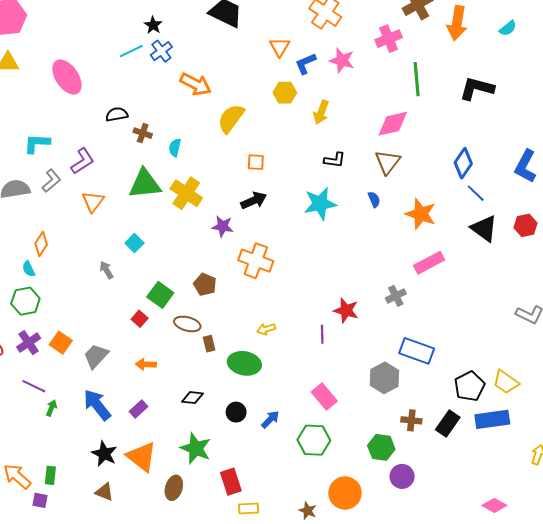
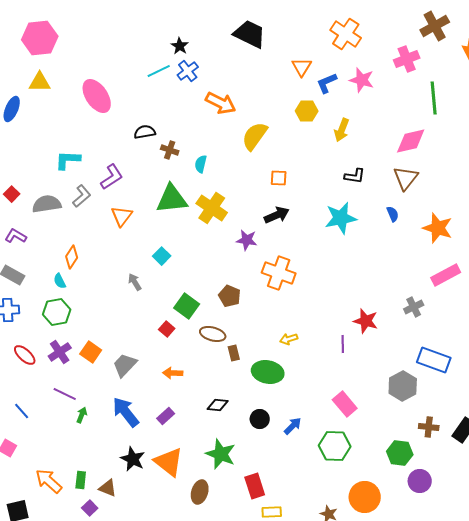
brown triangle: (104, 492) -> (108, 488), moved
purple square: (40, 500) -> (90, 508), moved, turned 35

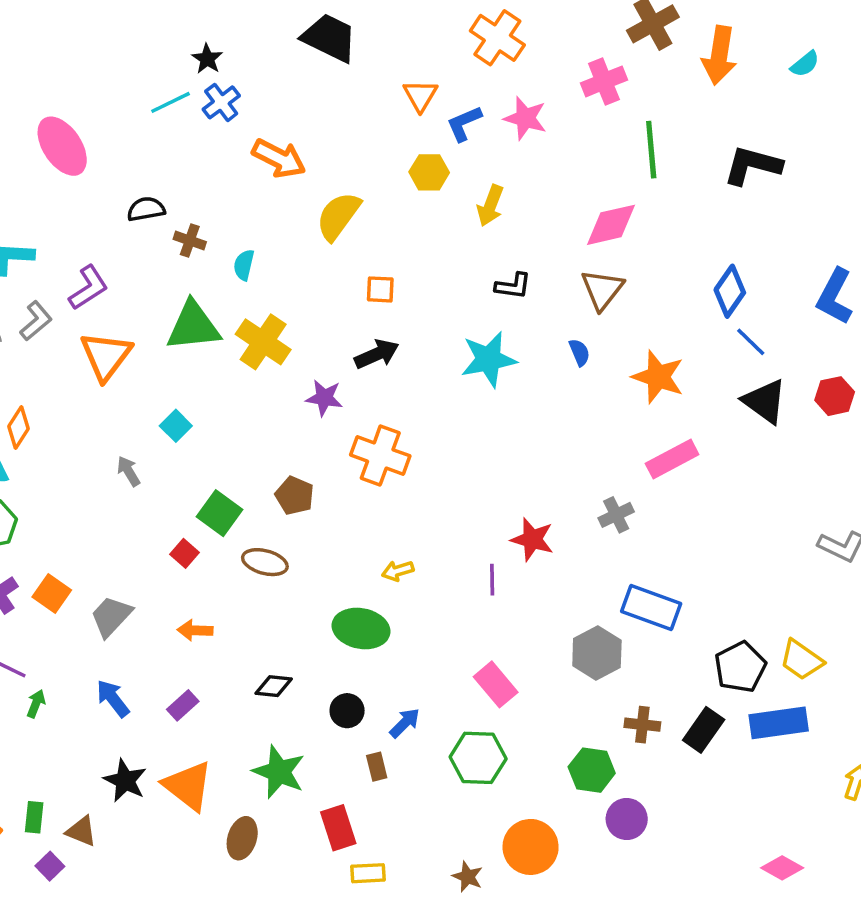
orange triangle: (122, 216) -> (106, 356), size x1.4
brown rectangle: (234, 353) -> (377, 767), moved
blue arrow: (126, 412) -> (113, 698), size x0.7

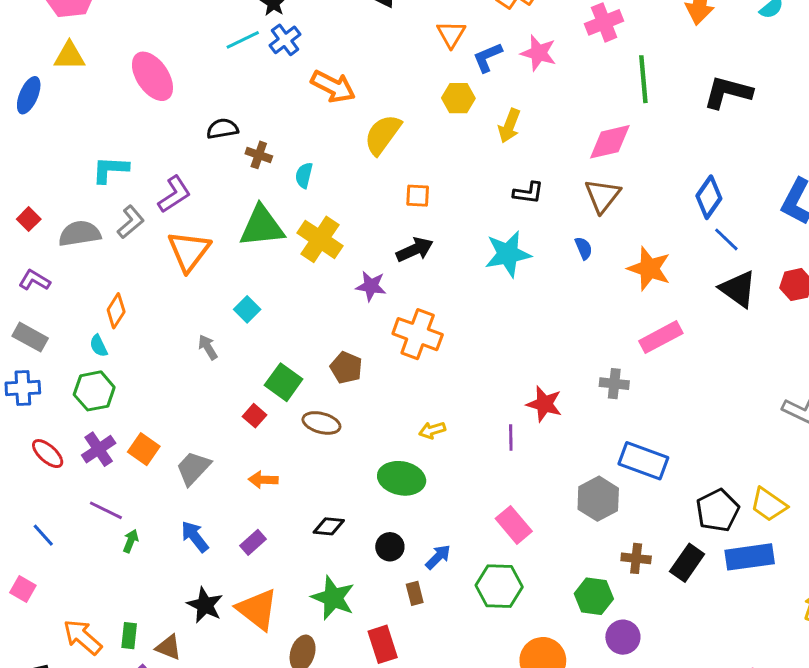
gray cross: (616, 515) -> (614, 384), turned 32

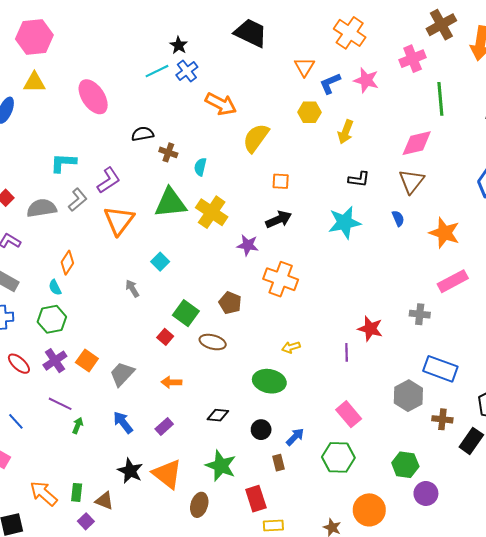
brown cross: (636, 558) -> (442, 419), moved

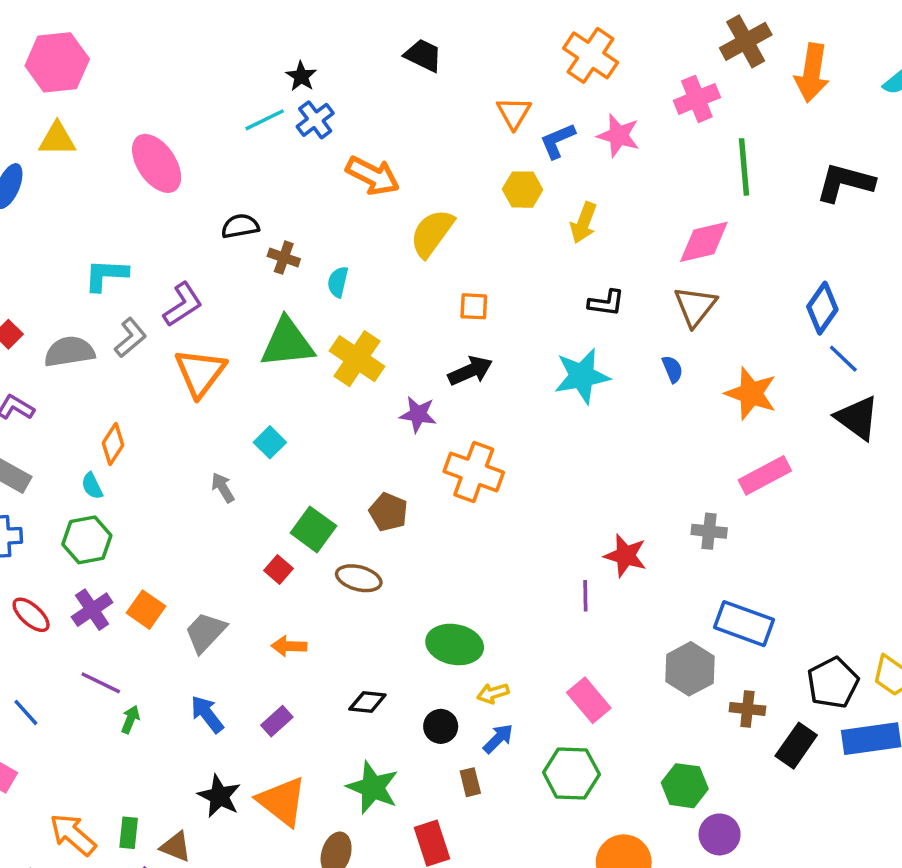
black trapezoid: (251, 33) -> (423, 55), size x0.7
yellow arrow: (291, 347) -> (493, 693), moved

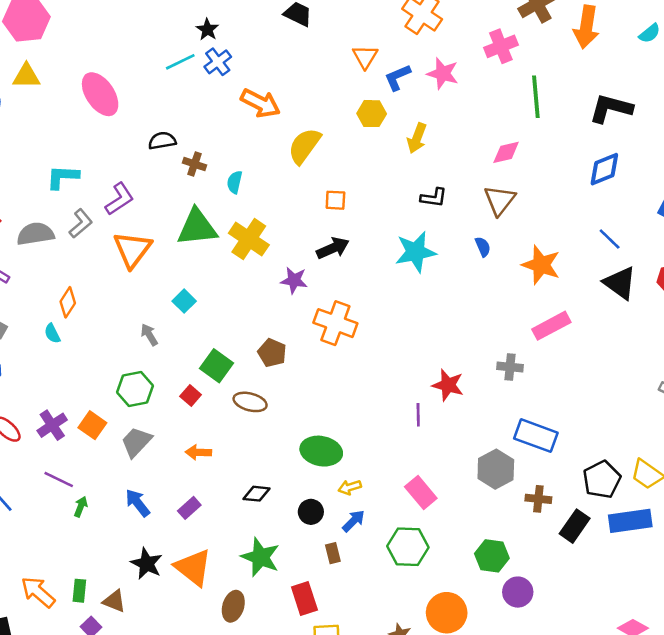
pink diamond: (704, 242) -> (506, 152), size x0.7
blue diamond: (822, 308) -> (604, 169), moved, turned 33
green hexagon: (87, 540) -> (135, 389), moved

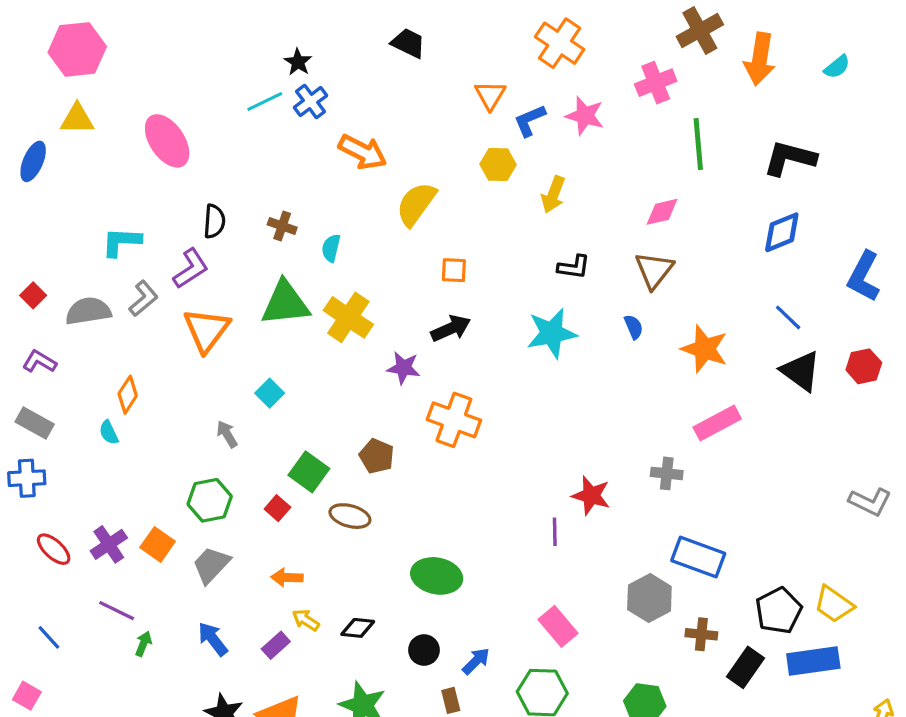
black semicircle: (162, 141) -> (214, 221), moved, turned 104
yellow arrow: (350, 487) -> (306, 620), moved, turned 50

